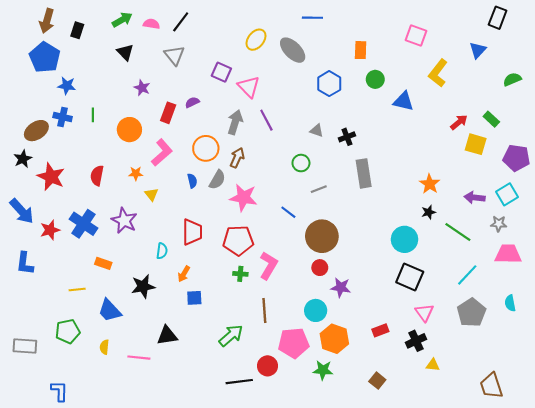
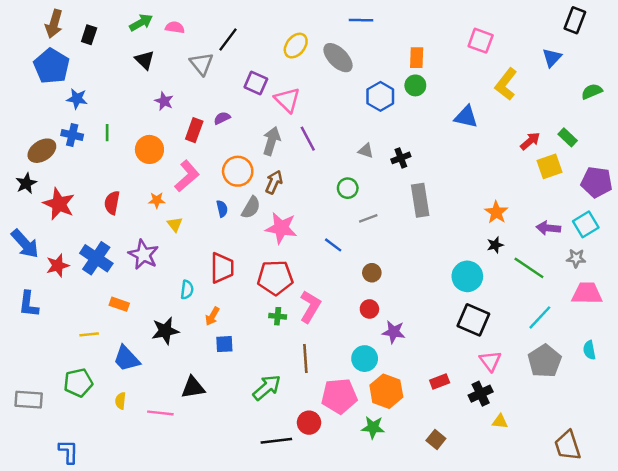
black line: (181, 22) -> (228, 39), moved
green circle: (375, 79) -> (415, 85), moved
yellow square: (476, 144) -> (549, 166), turned -35
brown circle: (322, 236) -> (372, 273), size x0.5

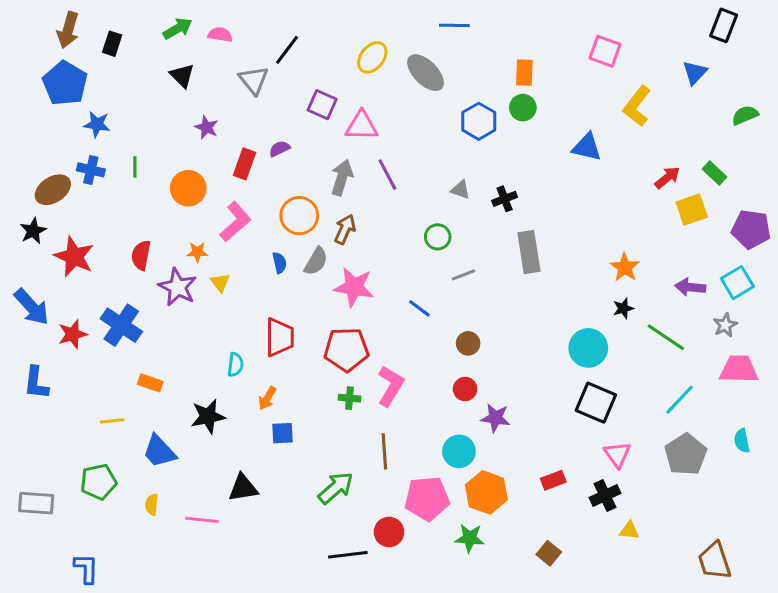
pink triangle: (287, 100) -> (362, 126), turned -44
purple star: (143, 255) -> (178, 287), moved
gray star: (576, 258) -> (725, 325), turned -30

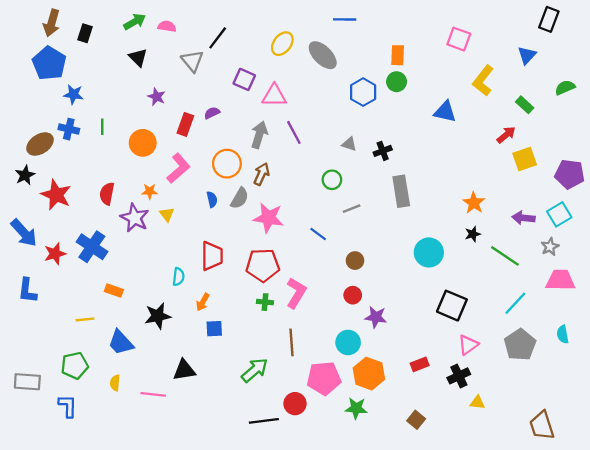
green rectangle: (715, 173) -> (525, 105), moved
cyan circle: (588, 348) -> (429, 252), moved
pink triangle: (617, 454) -> (468, 345), turned 30
blue L-shape: (86, 568) -> (68, 406), moved

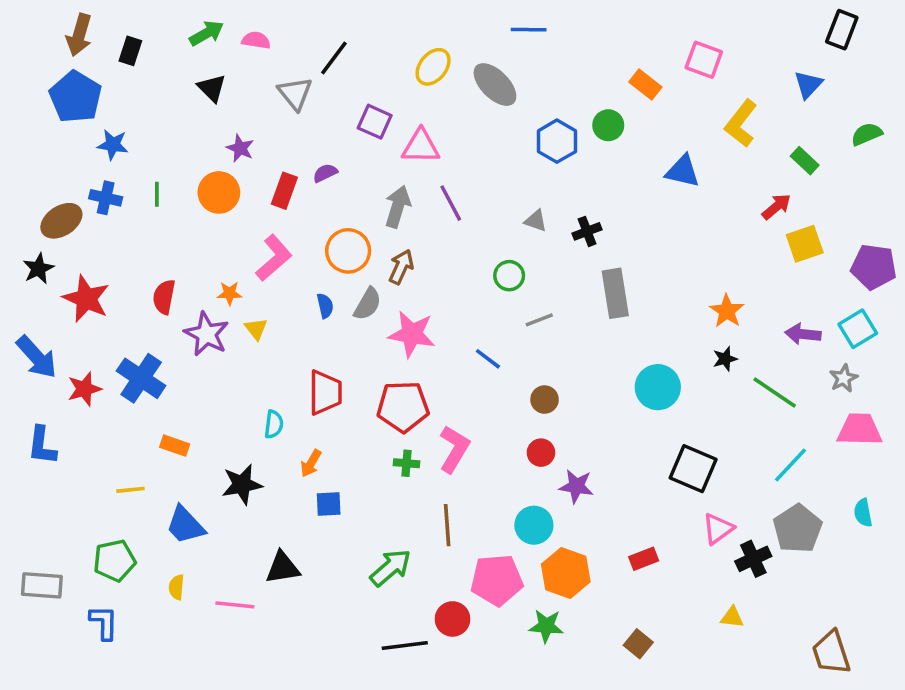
orange rectangle: (398, 55) -> (645, 85), moved, turned -54
orange circle: (143, 143) -> (219, 192), moved
black cross: (459, 376) -> (753, 559), moved

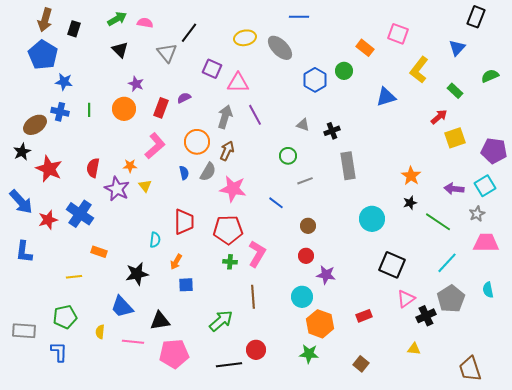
yellow ellipse: (433, 67) -> (245, 38), turned 40
blue triangle: (683, 171) -> (386, 97), turned -30
blue trapezoid: (185, 525) -> (122, 307), moved
pink pentagon: (497, 580) -> (174, 354), moved

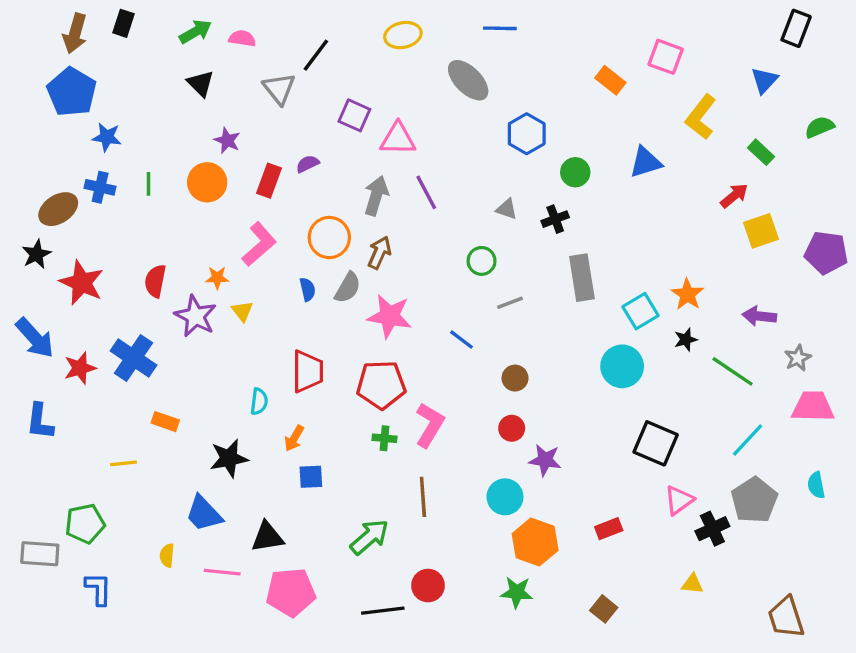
black rectangle: (74, 29) -> (123, 23), moved
yellow ellipse: (245, 38) -> (403, 35), moved
green circle: (344, 71) -> (575, 172), moved
cyan square: (485, 186) -> (640, 311), moved
green pentagon: (65, 317) -> (85, 524), moved

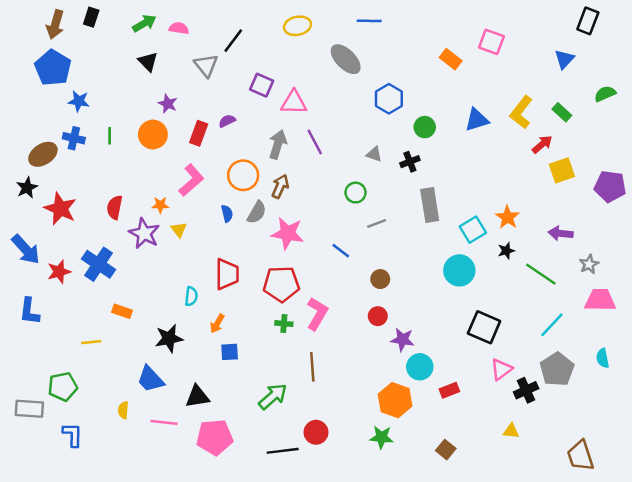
yellow L-shape: (701, 117) -> (521, 112), moved
cyan circle: (505, 497) -> (420, 367), moved

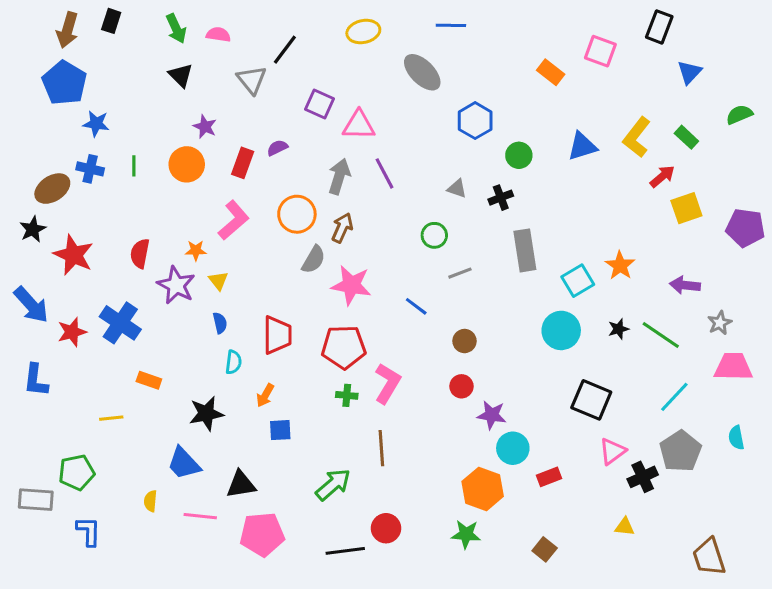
black rectangle: (588, 21) -> (659, 27), moved
green arrow: (144, 23) -> (176, 28), turned 95
blue semicircle: (227, 214) -> (220, 323), moved
black star: (506, 251) -> (619, 329), moved

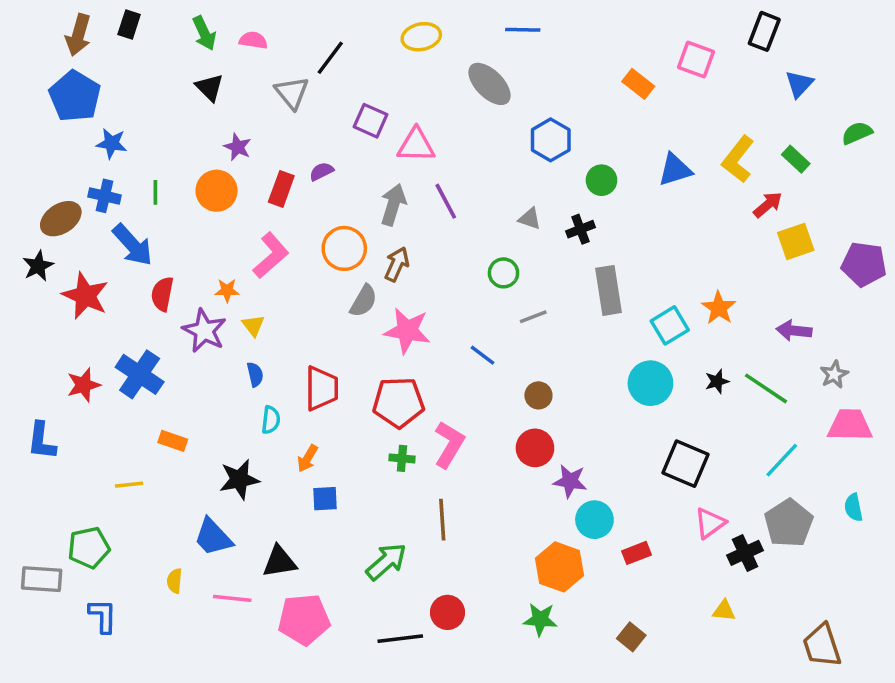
blue arrow: (31, 305) -> (133, 245), moved
red circle: (461, 386) -> (535, 448), size x1.4

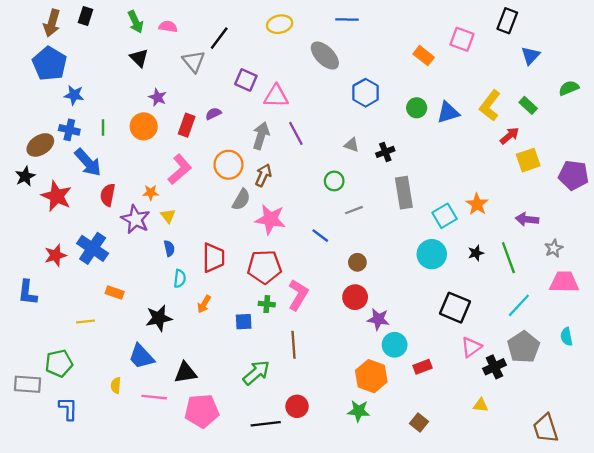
green circle: (601, 180) -> (417, 108), moved
green line: (766, 388) -> (508, 258), turned 36
blue square: (325, 499) -> (244, 322), moved

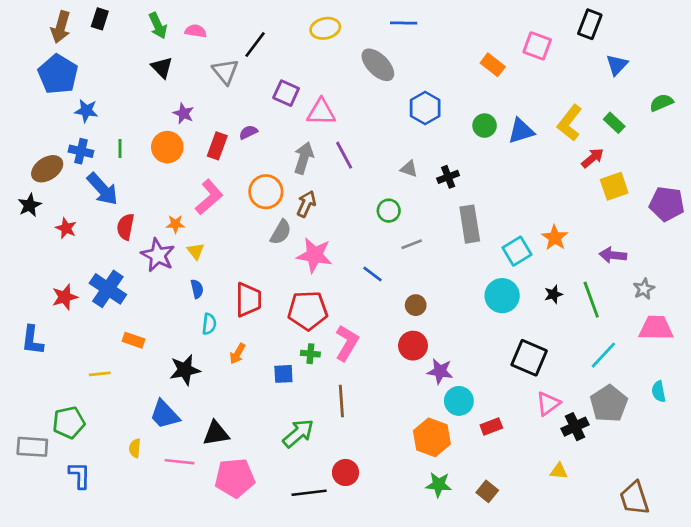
red star: (57, 196) -> (66, 228), size x0.6
green star: (359, 411) -> (439, 485), moved

